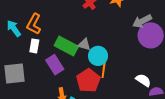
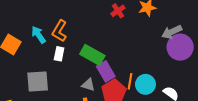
gray triangle: (84, 44) -> (88, 85), moved
cyan circle: (98, 56) -> (145, 84), moved
purple rectangle: (55, 65) -> (106, 71), moved

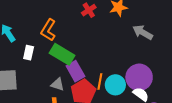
orange L-shape: (60, 31) -> (48, 30), moved
gray arrow: (172, 32) -> (143, 32), turned 54
purple circle: (180, 47) -> (139, 77), moved

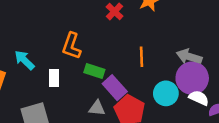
gray arrow: (143, 32) -> (189, 57), moved
green rectangle: (62, 54) -> (94, 71), size x0.7
orange line: (100, 81) -> (141, 57), moved

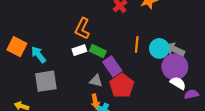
cyan arrow: (24, 60) -> (38, 55), moved
white rectangle: (54, 78) -> (79, 50), moved, turned 64
cyan circle: (166, 93) -> (159, 48), moved

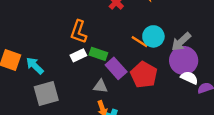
orange line: (137, 45) -> (139, 42), turned -56
cyan circle: (159, 48) -> (153, 36), moved
gray arrow: (175, 49) -> (181, 42), turned -60
red pentagon: (122, 86) -> (144, 75), moved

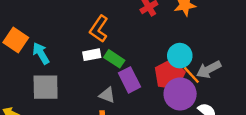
orange line: (139, 42) -> (191, 75), moved
purple circle: (184, 60) -> (180, 94), moved
red pentagon: (144, 75) -> (170, 75), moved

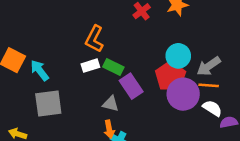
orange line: (191, 75) -> (209, 85), moved, turned -36

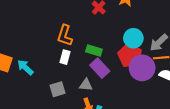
white rectangle: (90, 66) -> (65, 57), turned -48
green rectangle: (113, 67) -> (94, 51), moved
gray square: (48, 104) -> (58, 89), moved, size x0.7

